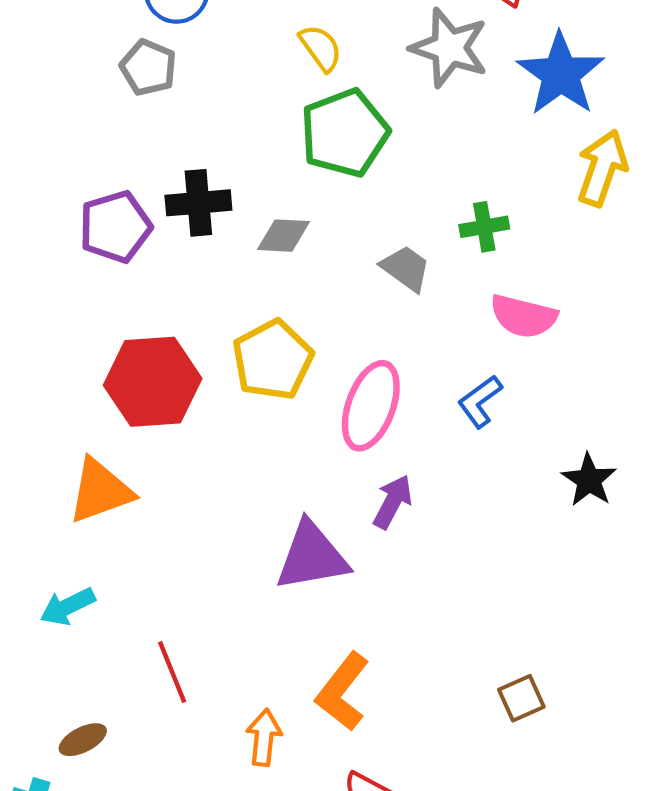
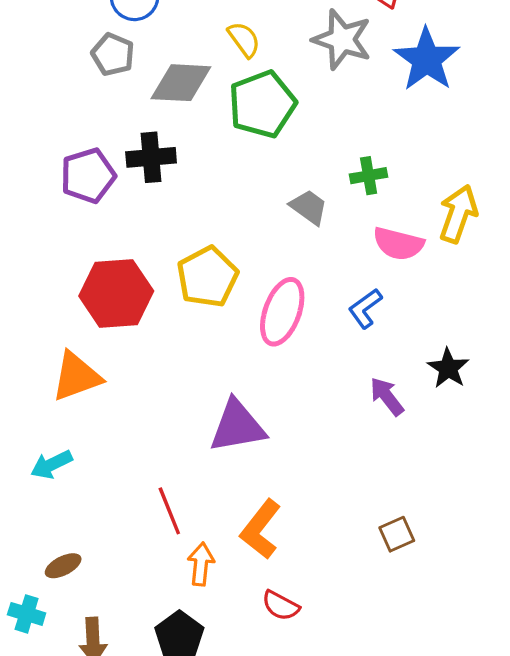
yellow arrow: (602, 168) -> (458, 214), moved
gray diamond: (284, 236) -> (181, 83), moved, size x1.5
purple arrow: (393, 502) -> (387, 396), moved, turned -66
red line: (172, 672) -> (169, 511), moved

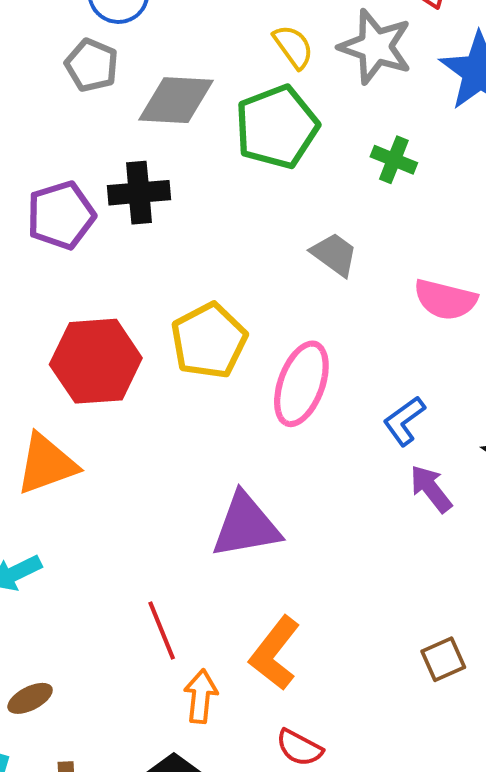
yellow semicircle: (244, 39) -> (293, 47), moved
green cross: (369, 176) -> (394, 160), moved, turned 32
blue L-shape: (365, 308) -> (404, 421), moved

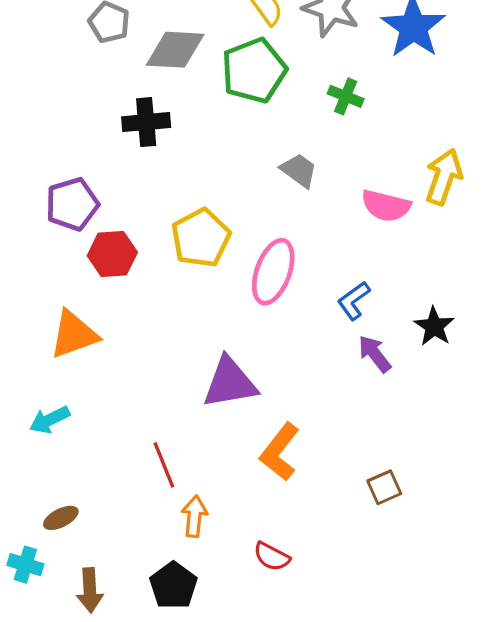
purple pentagon: (61, 215) -> (72, 204), moved
red hexagon: (96, 361) -> (112, 254), size x0.7
orange L-shape: (275, 653) -> (280, 452), moved

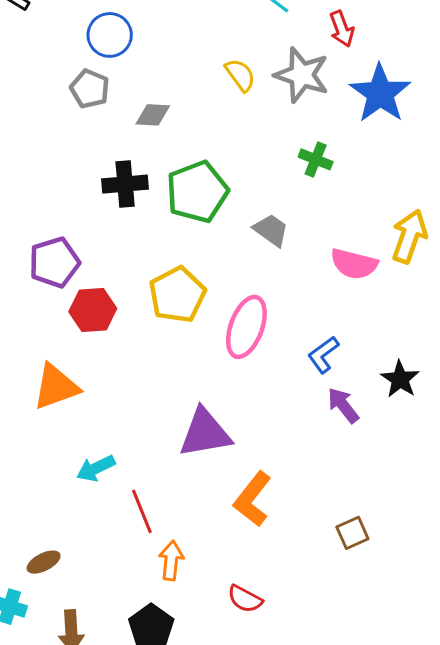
gray diamond: (175, 50) -> (153, 115), size x0.6
green pentagon: (254, 71) -> (197, 192), moved
cyan arrow: (50, 420) -> (96, 468), moved

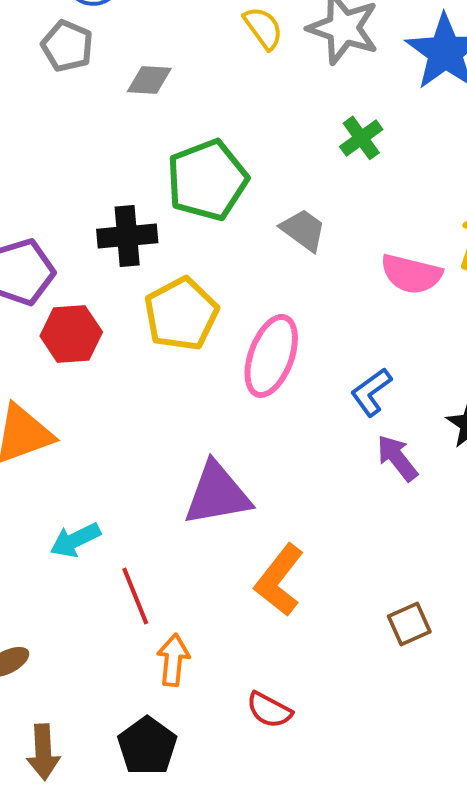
green cross: (316, 159) -> (361, 138), turned 32
black cross: (125, 184) -> (127, 236), moved

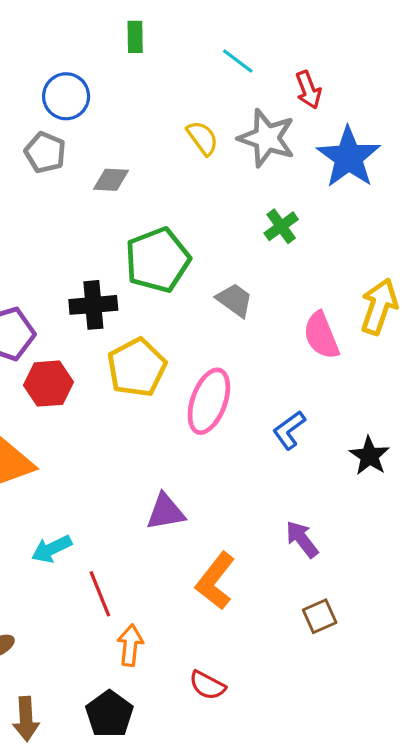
pink semicircle: (411, 274) -> (321, 335), turned 54
purple arrow: (397, 458) -> (302, 539), moved
purple triangle: (217, 494) -> (166, 512), size x0.7

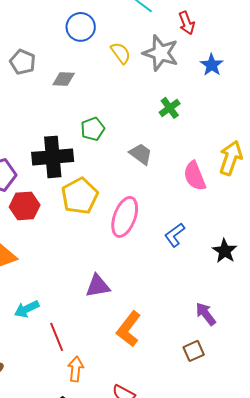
blue circle: (66, 96) -> (81, 27), moved
blue star: (349, 157) -> (212, 65), size x0.6
green pentagon: (158, 260) -> (93, 129), size x0.6
black cross: (93, 305) -> (53, 157), size x1.4
purple arrow: (302, 539) -> (206, 314), moved

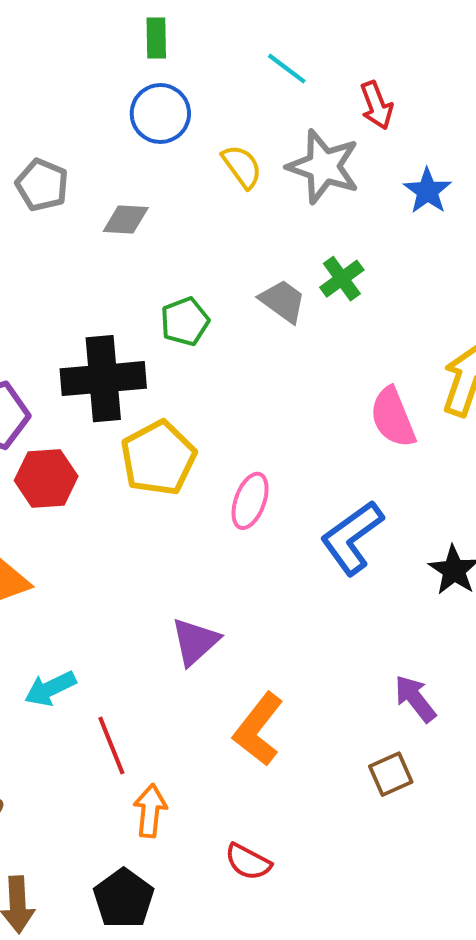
gray trapezoid: (141, 154) -> (283, 301), moved
pink ellipse: (125, 217) -> (250, 501), size x0.7
blue L-shape: (175, 235) -> (352, 538), size x1.5
purple triangle: (98, 286) -> (195, 642), turned -32

